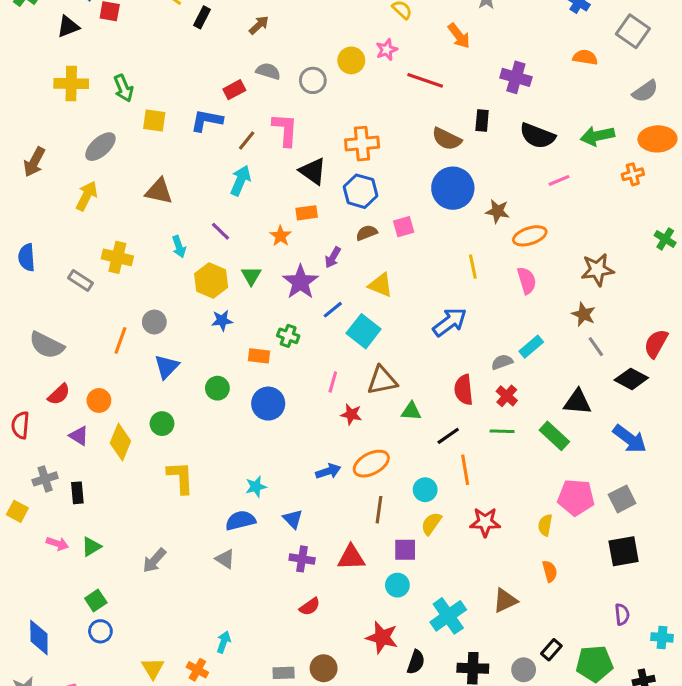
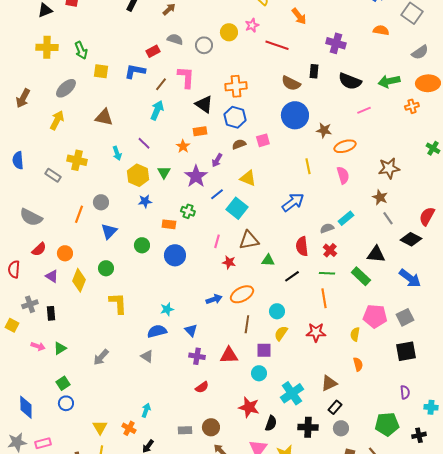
orange line: (465, 470) -> (324, 298), moved
black rectangle: (551, 650) -> (335, 407), moved

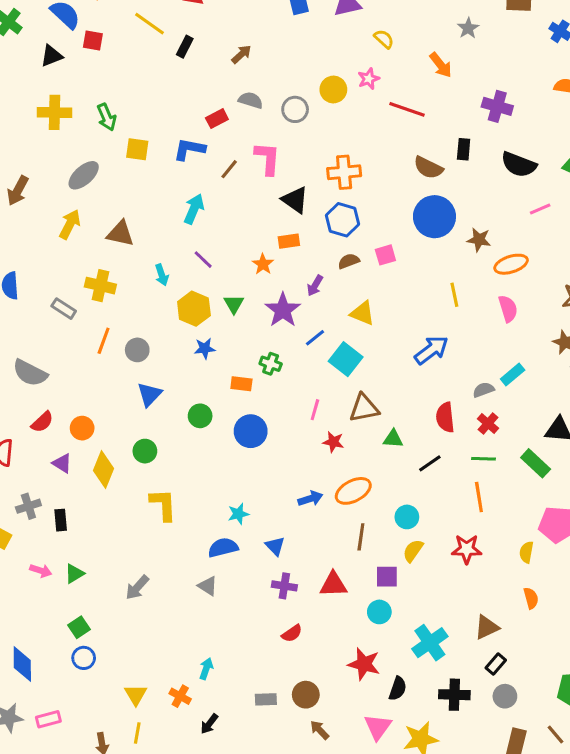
cyan arrow: (157, 110) -> (194, 209), moved
brown triangle: (104, 117) -> (120, 234), moved
orange line: (79, 214) -> (104, 341), moved

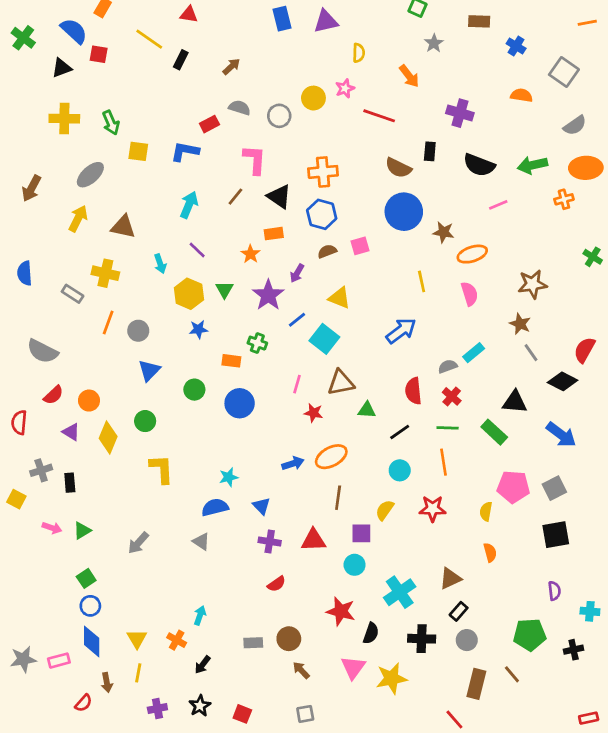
yellow semicircle: (384, 39) -> (359, 53), turned 48
brown line: (229, 169) -> (235, 197), moved
cyan circle: (407, 517) -> (400, 470), moved
blue diamond: (22, 664) -> (92, 641), moved

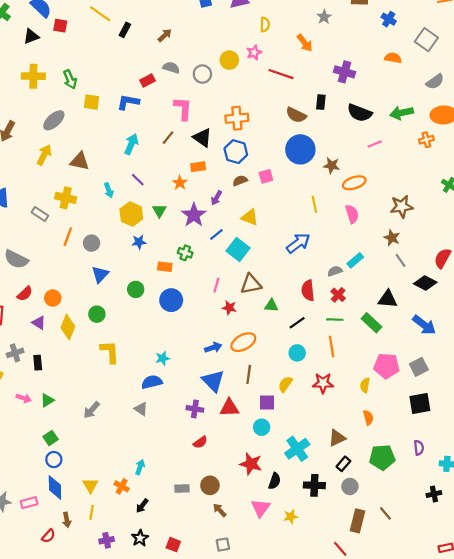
blue triangle: (261, 506) -> (213, 381), moved, size x1.6
green pentagon: (530, 635) -> (382, 457), moved
yellow star: (391, 678) -> (291, 517), size x0.6

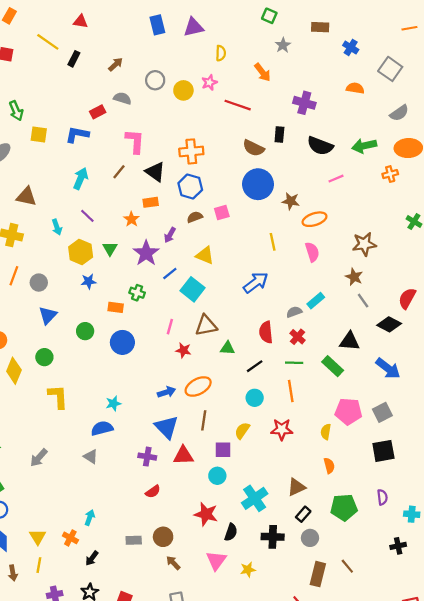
gray circle: (202, 74) -> (155, 80), moved

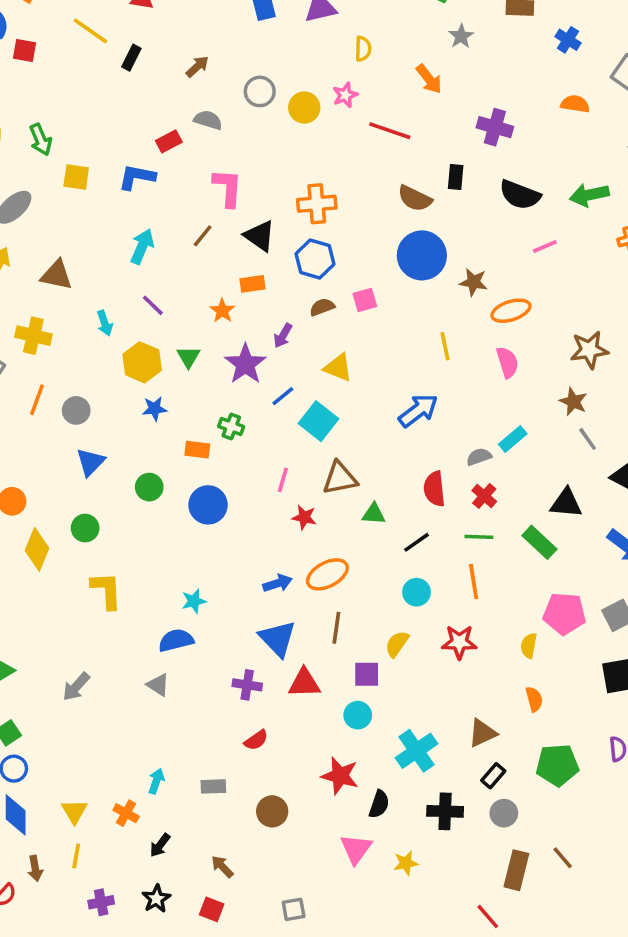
gray rectangle: (134, 540) -> (213, 786), moved
brown arrow: (173, 563) -> (222, 867), moved

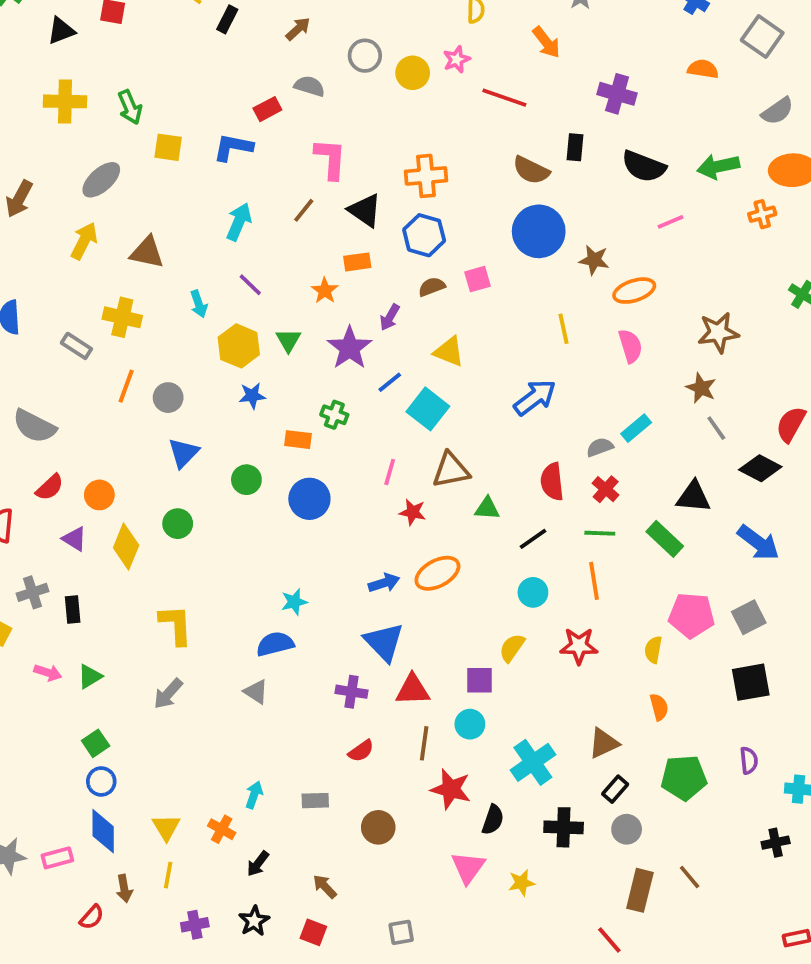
yellow L-shape: (106, 590) -> (176, 625), moved
brown line: (336, 628) -> (424, 743), moved

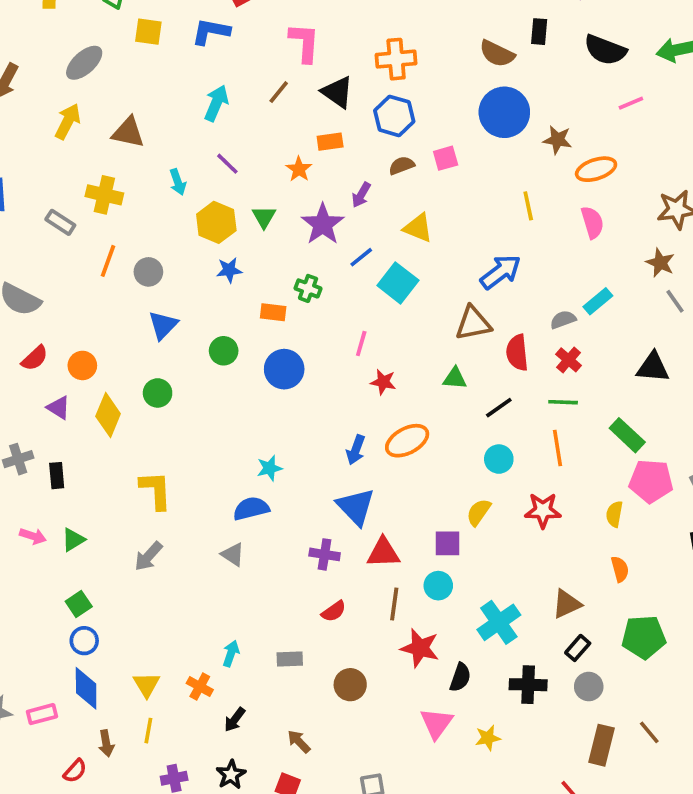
brown triangle: (451, 470) -> (473, 323), moved
green rectangle: (665, 539) -> (627, 435), moved
blue arrow: (384, 583) -> (356, 450), turned 128

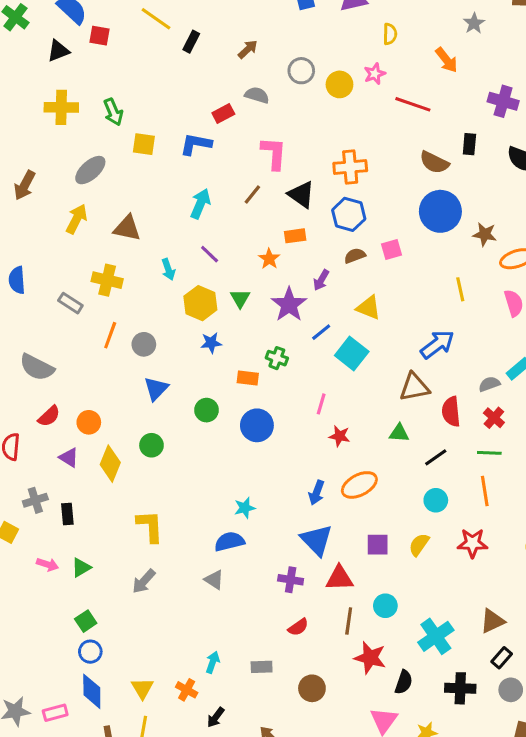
purple square: (447, 543) -> (378, 545), moved

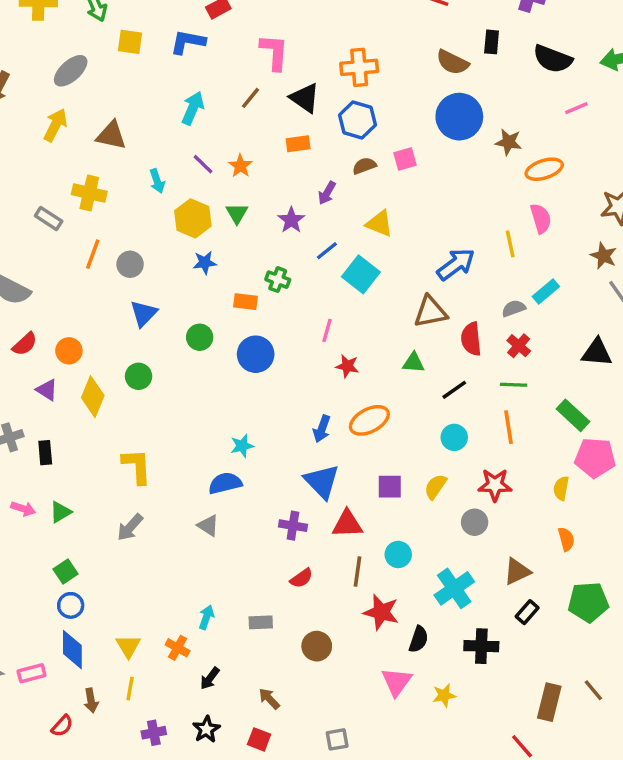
orange star: (269, 259) -> (240, 166), moved
yellow line: (460, 289) -> (510, 244), moved
purple star: (289, 305) -> (291, 220), size x0.7
gray circle: (511, 690) -> (475, 522), moved

